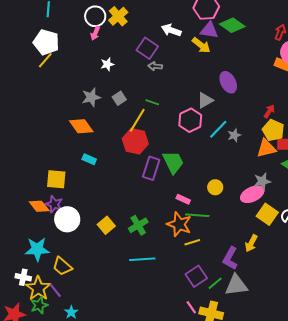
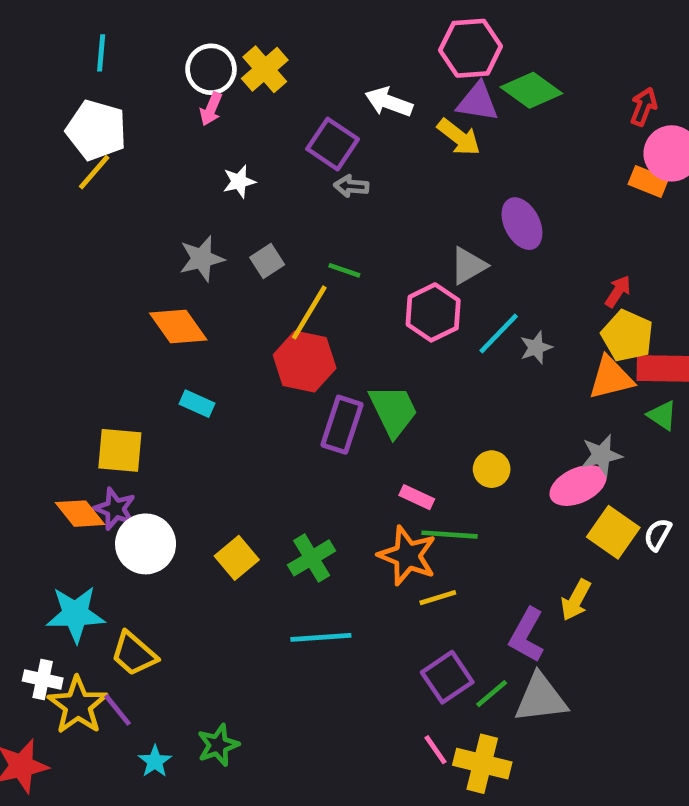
green star: (39, 305) -> (218, 745), moved

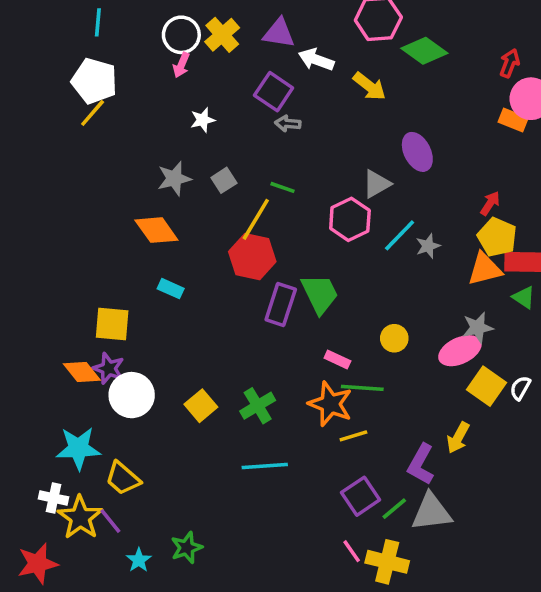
purple triangle: (478, 102) -> (279, 33), moved

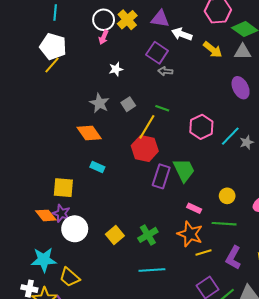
gray star: (174, 179) -> (99, 103), turned -30
gray triangle: (377, 184) -> (243, 52), moved, turned 30
green line: (362, 388) -> (224, 224), moved
purple L-shape: (421, 464) -> (233, 258), moved

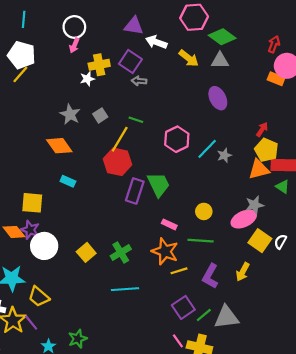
yellow cross: (127, 20) -> (99, 65), moved, turned 30

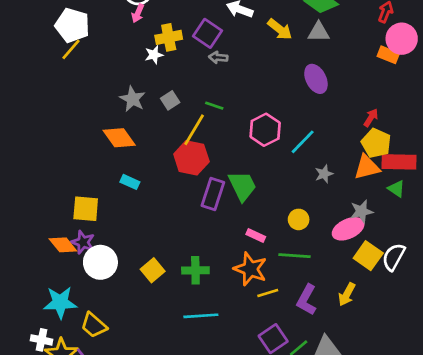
gray star: (224, 155) -> (324, 174), moved
white semicircle: (280, 242) -> (394, 257), size x1.5
green cross: (121, 252) -> (195, 270), turned 30

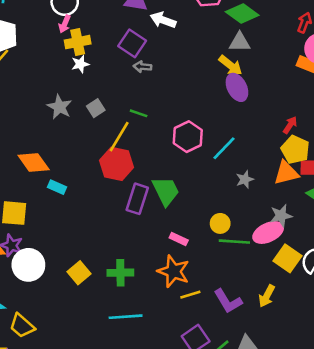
yellow arrow: (280, 29) -> (231, 65), moved
yellow cross: (169, 37) -> (78, 42), moved
orange diamond: (119, 138) -> (34, 163), moved
green line: (295, 256) -> (234, 242), moved
purple L-shape: (307, 300) -> (228, 301), turned -60

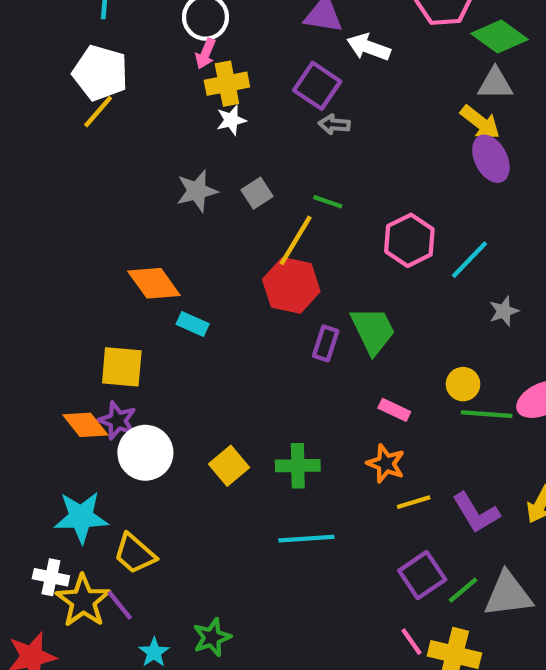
gray star: (60, 107) -> (197, 191), turned 30
purple rectangle: (137, 199) -> (326, 343), size x0.7
orange star: (174, 271) -> (386, 464), size x0.7

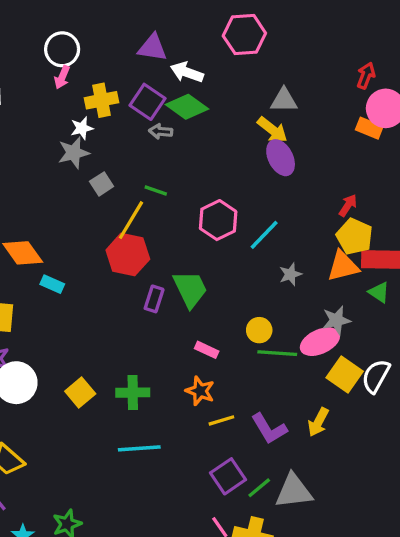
green diamond: (499, 36) -> (187, 107), moved
yellow cross: (227, 84) -> (102, 100), moved
gray star: (197, 191) -> (74, 153), moved

